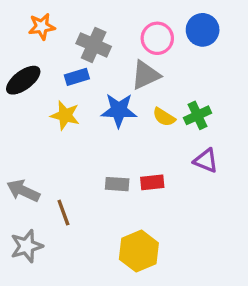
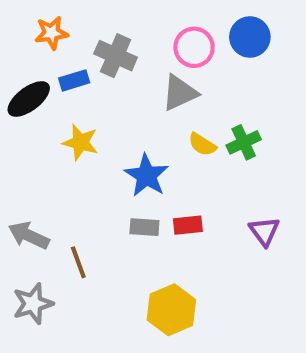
blue rectangle: (77, 77) -> (74, 80), moved
blue star: (119, 110) -> (147, 175), moved, turned 30
purple triangle: (206, 161) -> (264, 231), moved, turned 32

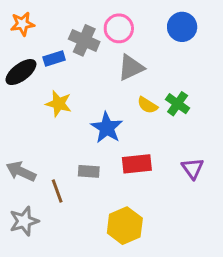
orange star: (51, 33) -> (22, 24), moved
pink circle: (194, 47) -> (119, 28), moved
green cross: (244, 142) -> (178, 104), turned -30
red rectangle: (188, 225) -> (137, 164), size x1.4
gray rectangle: (144, 227) -> (89, 171), moved

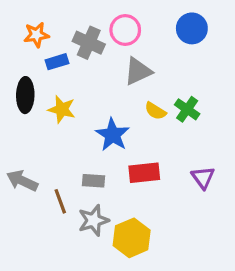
orange star: (22, 24) -> (36, 35), moved
black ellipse: (21, 72) -> (25, 95), moved, turned -52
gray star: (24, 221) -> (93, 220), moved

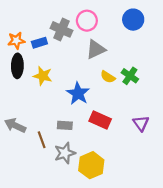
orange star: (36, 35) -> (16, 40), moved
red rectangle: (144, 173) -> (100, 120), turned 30

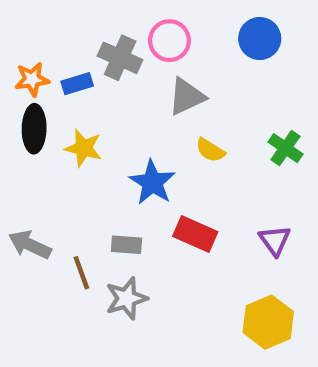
green cross: (130, 76) -> (285, 148), moved
yellow hexagon: (91, 165) -> (268, 322), moved

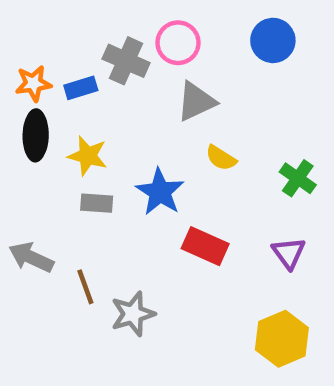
green cross: (285, 148) -> (298, 178), moved
gray rectangle: (126, 245) -> (97, 203), moved

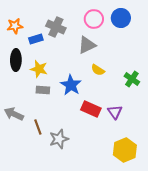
pink circle: (178, 43) -> (94, 19), moved
orange star: (33, 83) -> (15, 26), moved
purple triangle: (289, 253) -> (115, 112), moved

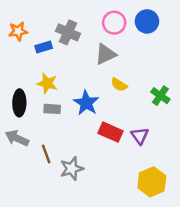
black ellipse: (16, 60) -> (19, 103), moved

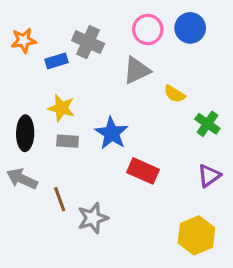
yellow semicircle: (119, 85) -> (174, 94), moved
purple triangle: (140, 136) -> (209, 176), moved, turned 30

